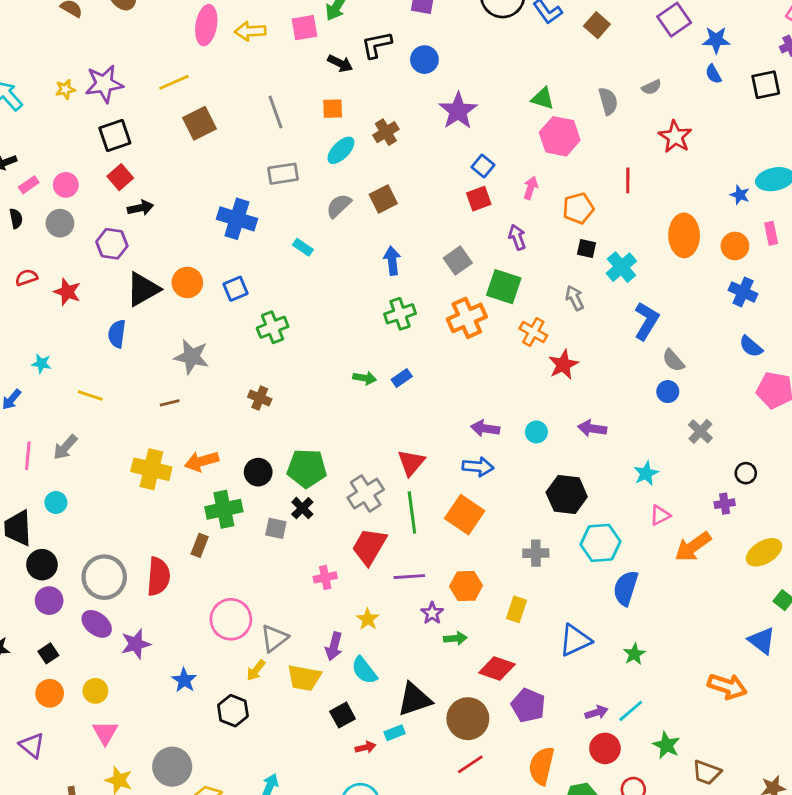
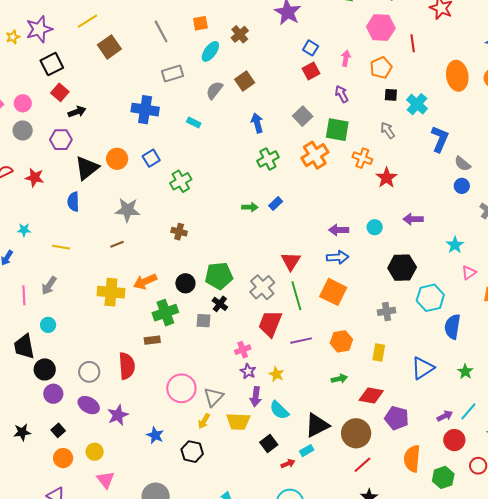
pink hexagon: (560, 136) -> (381, 27), moved
brown rectangle: (200, 545) -> (152, 340), turned 70
gray circle: (104, 577) -> (89, 372), size x0.7
purple star: (432, 613) -> (248, 371), moved

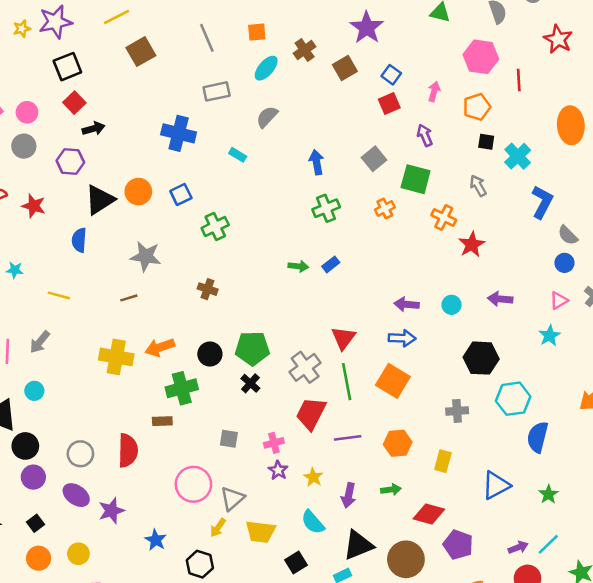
brown square: (245, 81) -> (345, 68), moved
orange cross: (315, 155) -> (385, 209), size x0.6
pink triangle: (469, 273) -> (559, 300), moved
gray square: (203, 321) -> (229, 439), moved
purple arrow: (256, 397) -> (349, 495), moved

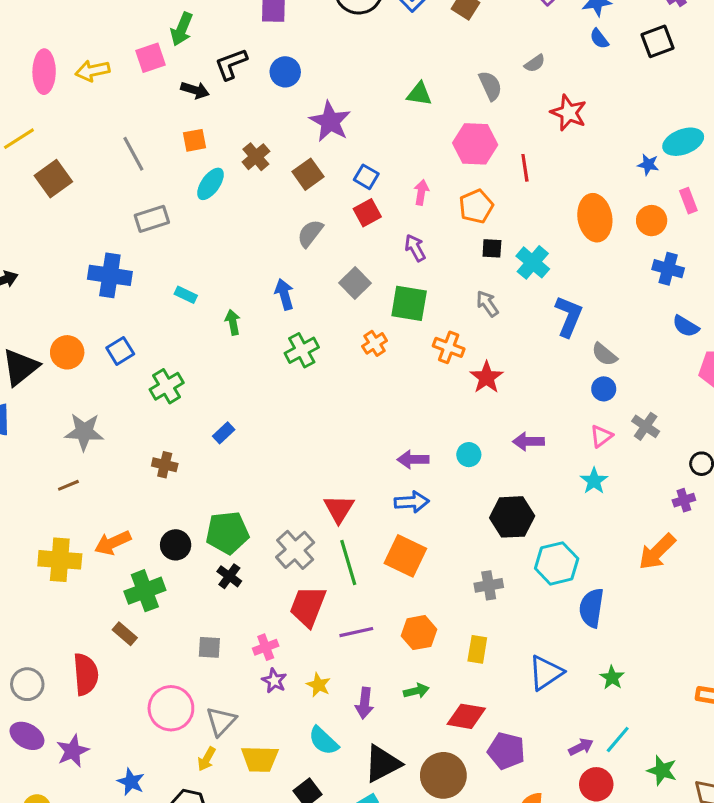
gray semicircle: (267, 117) -> (310, 233), moved
blue rectangle: (331, 264) -> (224, 433), moved
green arrow: (298, 266) -> (233, 322), moved, turned -102
brown rectangle: (162, 421) -> (125, 634), turned 48

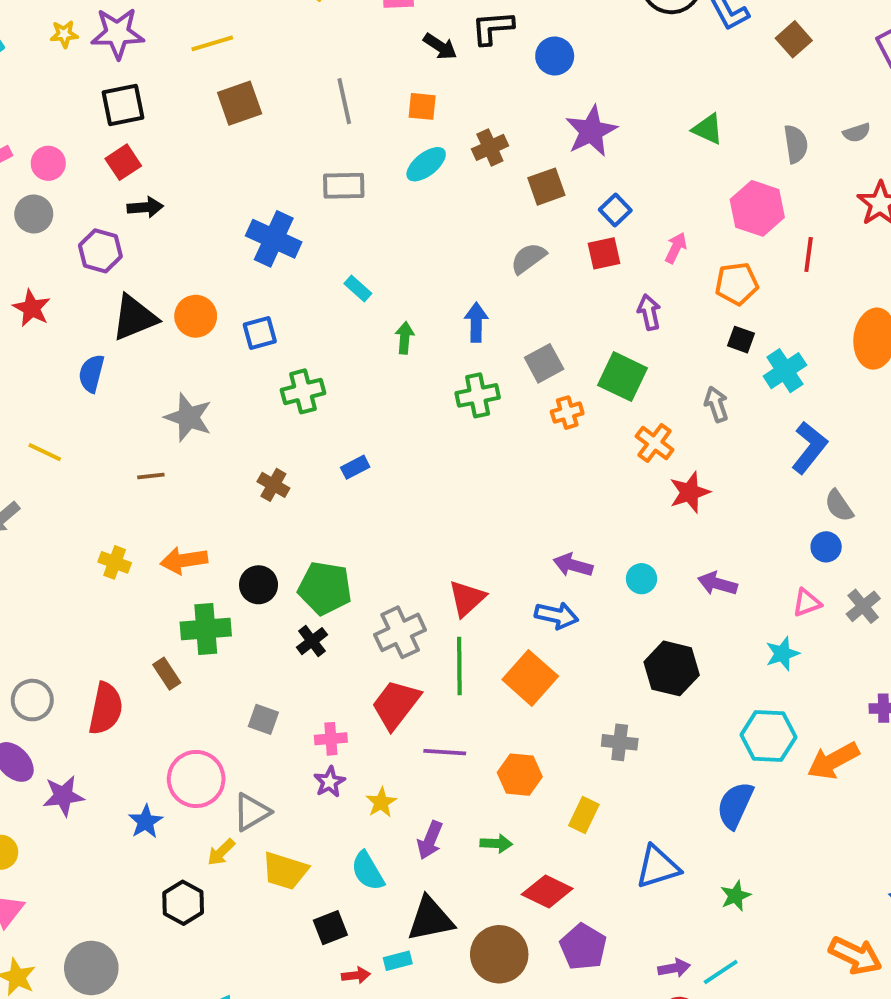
gray square: (355, 283) -> (544, 363), moved
yellow cross: (60, 560) -> (115, 562), size x0.6
cyan hexagon: (557, 563) -> (768, 736), moved
blue star: (131, 782) -> (146, 822), moved

